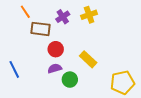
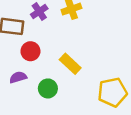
purple semicircle: (55, 68) -> (18, 77), moved

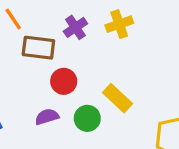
green circle: (48, 88) -> (87, 118), moved

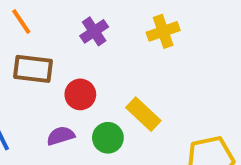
yellow cross: (119, 24) -> (163, 31), moved
brown rectangle: (38, 48) -> (33, 69), moved

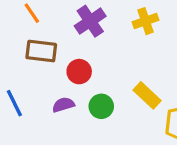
purple cross: (94, 31) -> (90, 21), size x1.4
yellow rectangle: (143, 114) -> (147, 95), moved

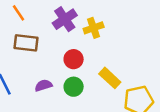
yellow cross: (145, 21) -> (94, 28), moved
red circle: (79, 72) -> (74, 59), moved

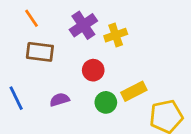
yellow rectangle: (110, 78) -> (134, 91), turned -70
green circle: (74, 87) -> (106, 102), moved

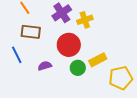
red circle: (93, 70) -> (69, 45), size x1.5
blue line: (16, 98) -> (17, 55), moved

